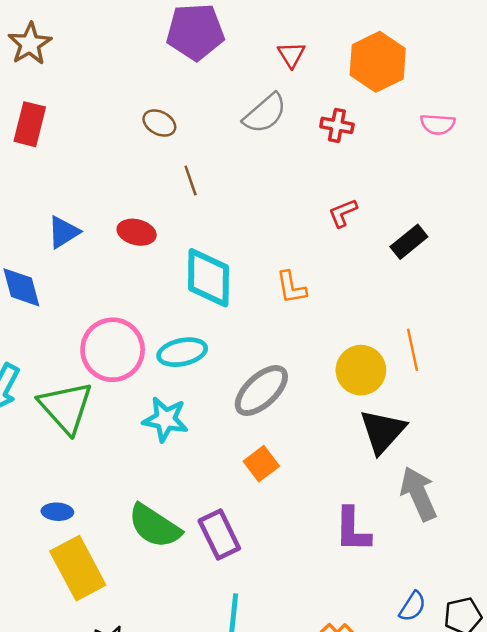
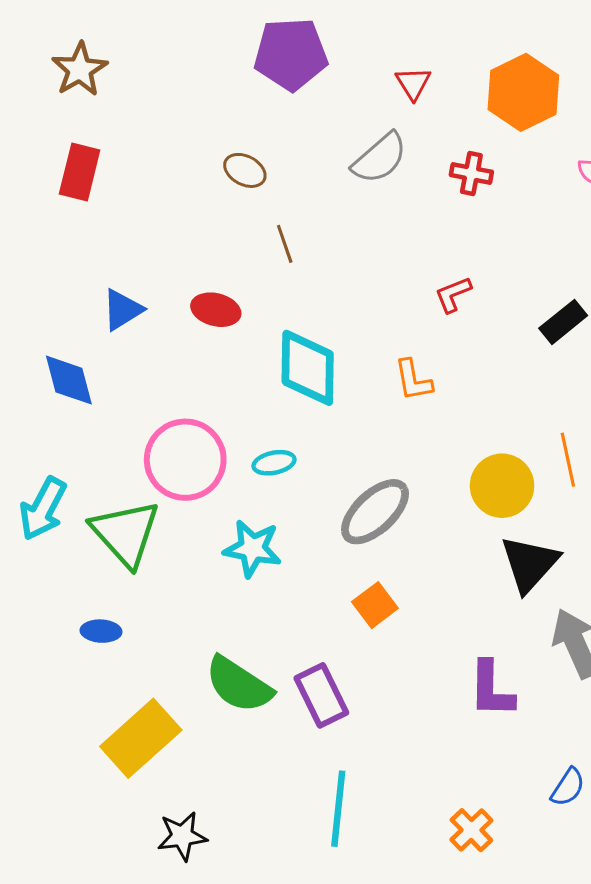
red L-shape: (343, 213) -> (453, 294), moved
cyan ellipse: (182, 352) -> (274, 463), size x0.7
blue ellipse: (57, 512) -> (101, 631), moved
yellow rectangle: (78, 568) -> (141, 738), turned 76

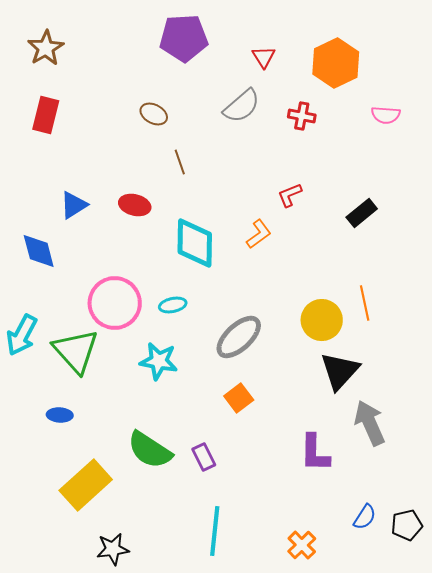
orange L-shape: (413, 380) -> (259, 234), moved, turned -116
purple rectangle: (321, 695) -> (204, 457), size x0.7

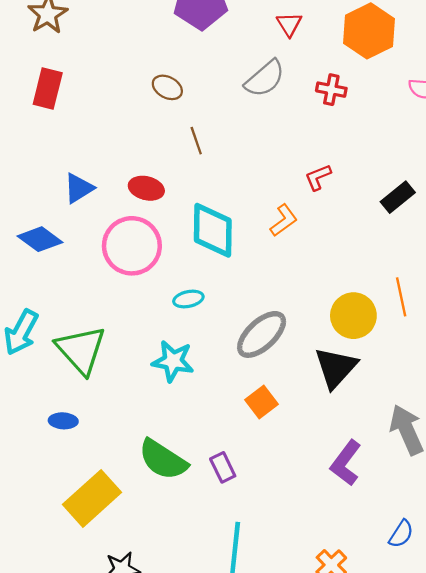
blue diamond: (39, 251) -> (40, 239), turned -39
pink circle: (115, 303) -> (132, 246), moved
black triangle: (340, 371) -> (336, 368), moved
purple L-shape: (315, 453) -> (346, 463), turned 36

